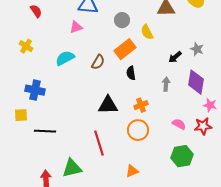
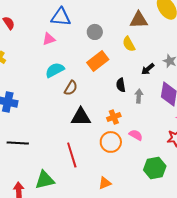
yellow semicircle: (147, 32) -> (129, 44), moved
cyan semicircle: (65, 58) -> (55, 70), moved
brown semicircle: (98, 62) -> (71, 88), moved
black semicircle: (131, 73) -> (121, 85), moved
pink semicircle: (179, 124) -> (136, 135), moved

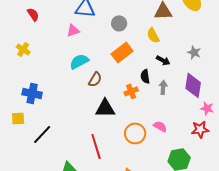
black arrow: (148, 69) -> (163, 60), moved, turned -112
orange cross: (114, 117) -> (131, 91), moved
black line: (18, 143) -> (42, 134), turned -50

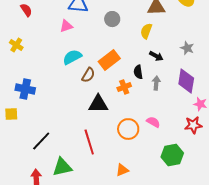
yellow semicircle: (153, 35) -> (146, 31), turned 49
orange rectangle: (122, 52) -> (109, 60), moved
black line: (42, 134) -> (41, 141), moved

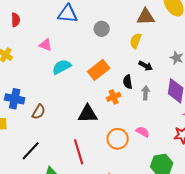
red semicircle: (26, 10) -> (16, 20), turned 32
pink triangle: (66, 26) -> (46, 45), moved, turned 40
brown semicircle: (88, 75) -> (39, 112), moved

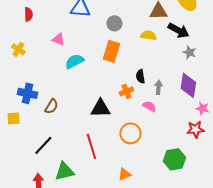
yellow semicircle: (136, 41) -> (148, 35), turned 77
black arrow: (146, 66) -> (178, 30), moved, size x1.5
orange rectangle: (99, 70) -> (111, 51), moved, turned -35
pink semicircle: (143, 132) -> (149, 106), moved

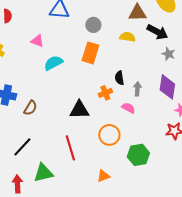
green hexagon: (174, 159) -> (138, 155), moved

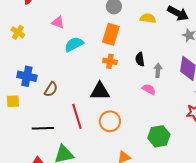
orange cross: (105, 93) -> (110, 61), moved, turned 32
orange circle: (109, 135) -> (110, 121), moved
black line: (22, 147) -> (43, 128), turned 45
red line: (70, 148) -> (77, 116), moved

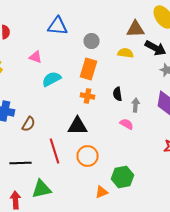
green hexagon: (159, 136) -> (122, 177), moved

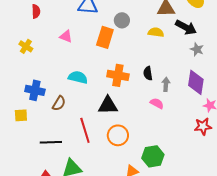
orange rectangle: (88, 69) -> (105, 37), moved
cyan semicircle: (52, 79) -> (78, 77), moved, turned 42
orange cross: (88, 96) -> (118, 75), size x1.5

